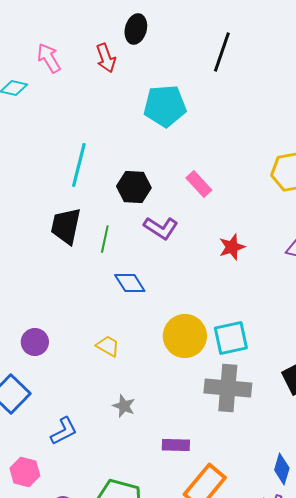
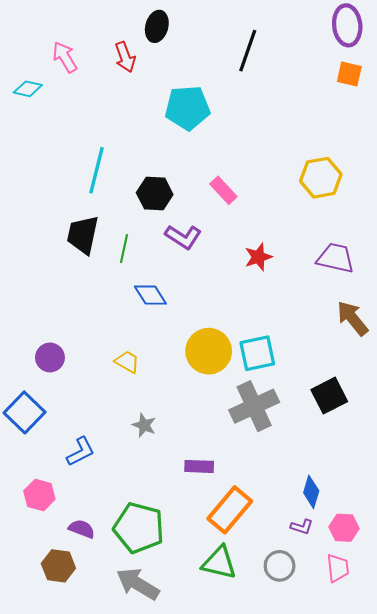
gray cross: (228, 388) -> (254, 406), turned -30

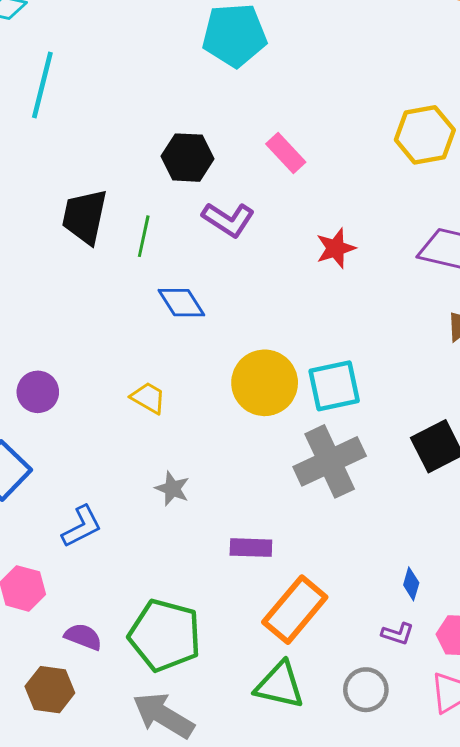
cyan line: (97, 170) -> (42, 85), moved
blue diamond: (311, 492) -> (411, 584), size x0.7

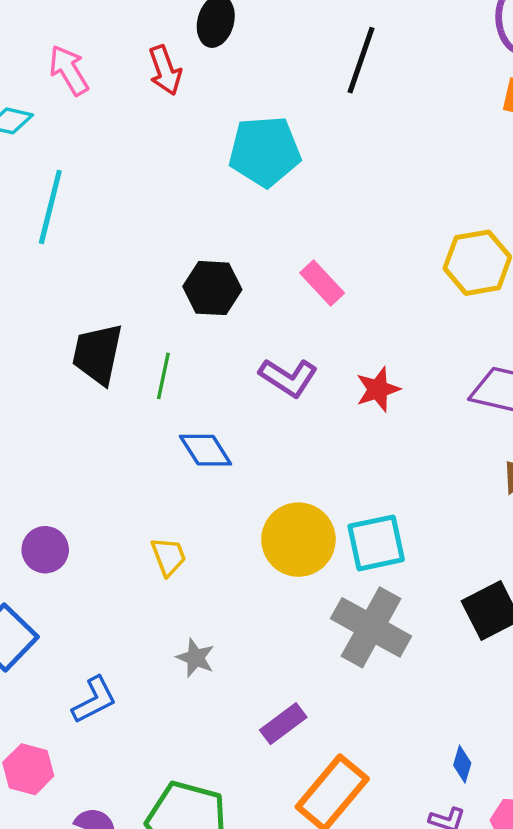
purple L-shape: (228, 220) -> (288, 378), moved
yellow trapezoid: (148, 398) -> (168, 556), turned 39
gray cross: (330, 461) -> (371, 627), turned -36
purple rectangle: (251, 548) -> (283, 724), turned -39

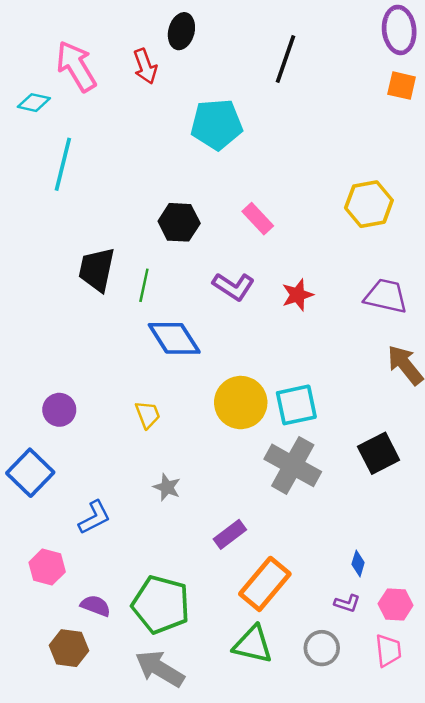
pink arrow: (69, 70) -> (76, 66), size x1.4
blue diamond: (206, 450) -> (174, 338), size x1.4

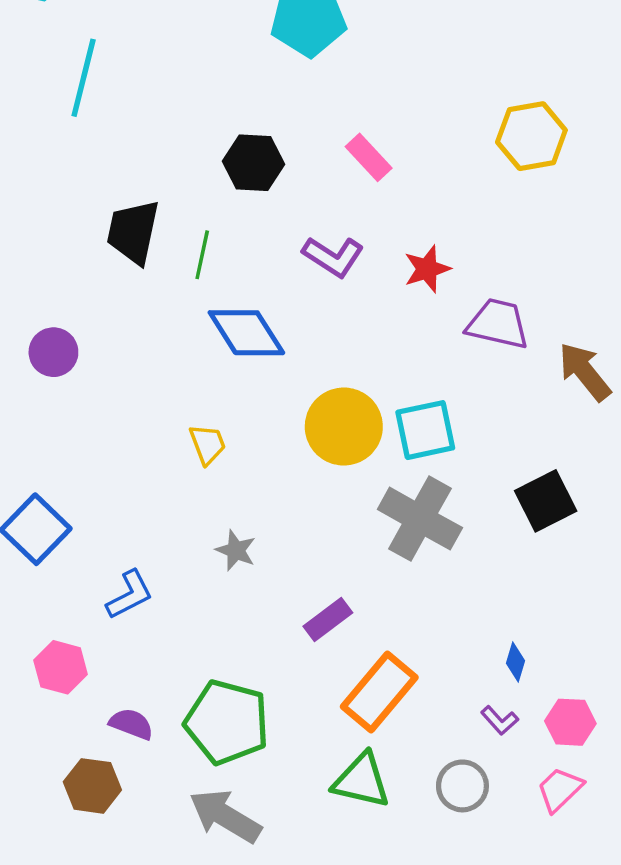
purple trapezoid: (386, 296) -> (498, 324), moved
purple circle: (59, 410) -> (53, 352), moved
purple L-shape: (347, 603) -> (500, 720), turned 30
pink trapezoid: (388, 650) -> (560, 789), turned -128

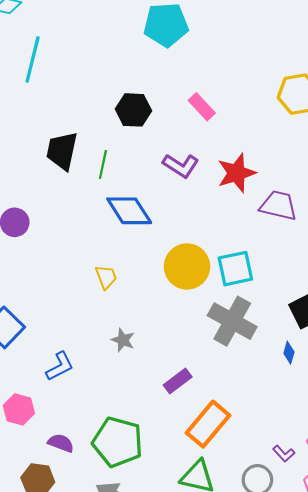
red star: (427, 269) -> (236, 173), size x1.4
blue diamond: (516, 662) -> (289, 353), moved
purple L-shape: (500, 720) -> (284, 454), moved

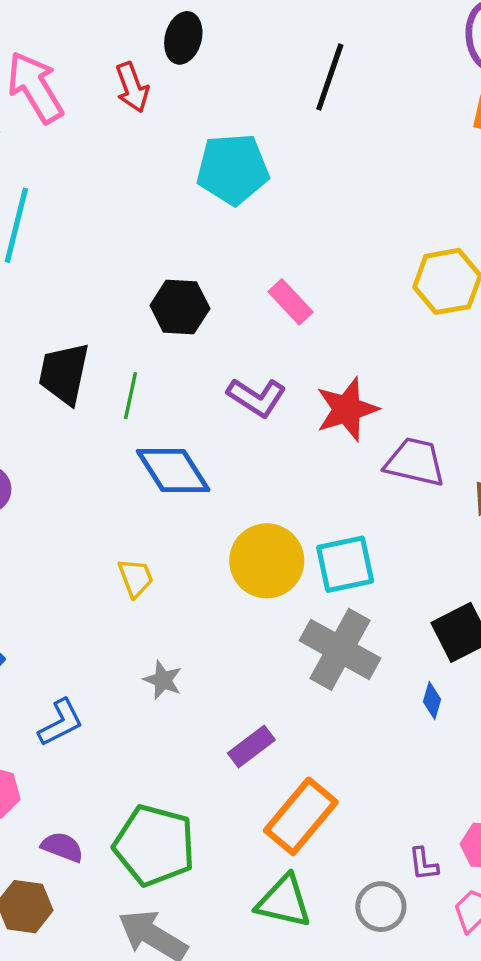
purple L-shape: (284, 454) -> (423, 864), turned 35

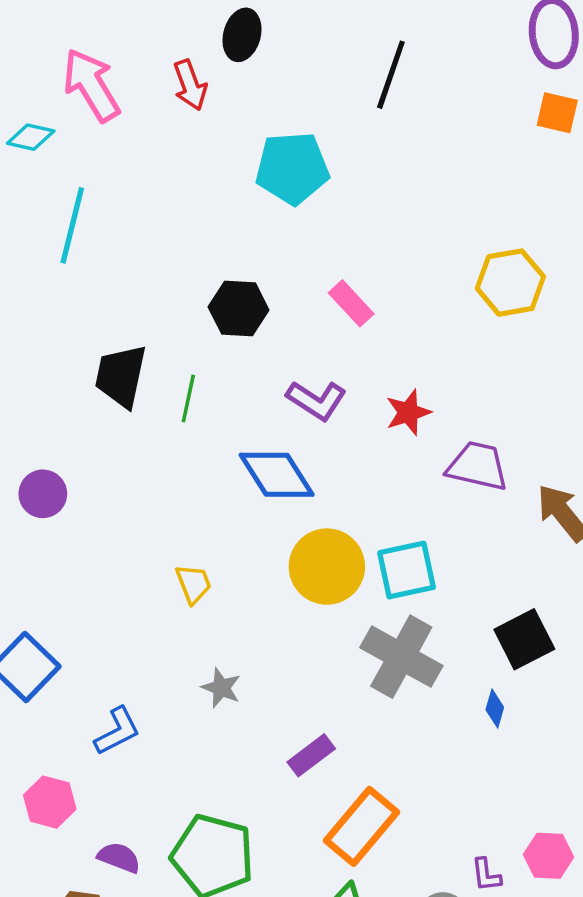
red star: (347, 409) -> (408, 412), size x0.7
blue diamond: (173, 471) -> (277, 475), moved

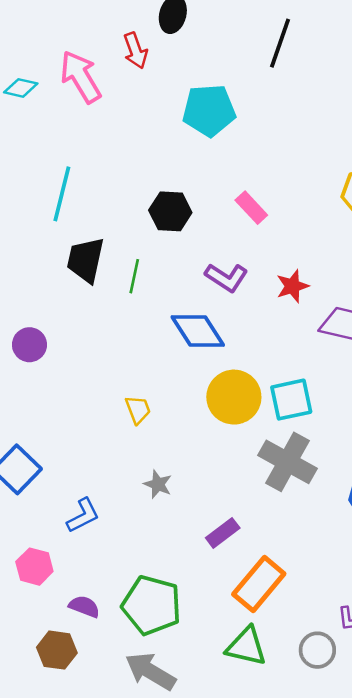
pink arrow: (91, 85) -> (81, 77), moved
cyan line: (72, 225) -> (62, 194), moved

